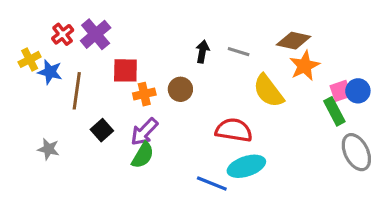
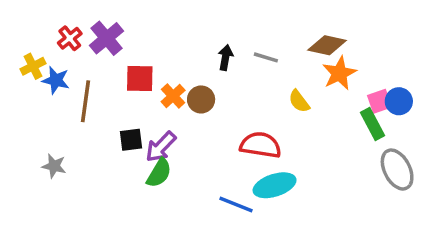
yellow semicircle: (268, 91) -> (299, 101), size x0.6
orange cross: (144, 94) -> (173, 96), moved, turned -30
black square: (102, 130) -> (131, 140), moved, turned 35

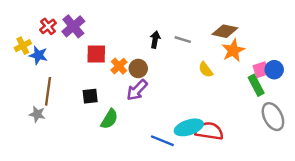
brown line: (86, 101) -> (48, 91), moved
red semicircle: (261, 145) -> (209, 131), moved
purple arrow: (161, 147) -> (137, 90), moved

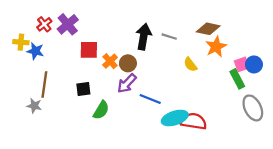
black arrow: (155, 40) -> (144, 37), size x1.6
yellow cross: (23, 46) -> (21, 42), turned 32
blue line: (162, 141) -> (150, 99), moved

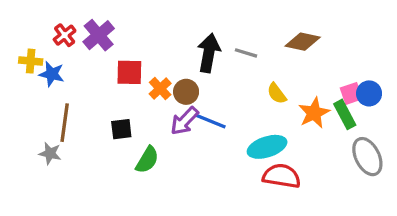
orange star: (216, 47) -> (314, 113), moved
blue line: (150, 99) -> (210, 121), moved
cyan ellipse: (175, 118) -> (267, 147), moved

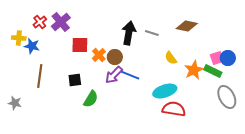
green rectangle: (345, 114) -> (213, 71), turned -36
gray star: (50, 153) -> (15, 103), moved

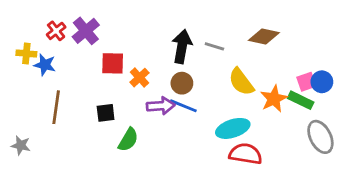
brown circle: (115, 57) -> (182, 83), moved
yellow semicircle: (171, 58) -> (241, 82), size x1.5
purple arrow: (114, 75) -> (161, 106), turned -138

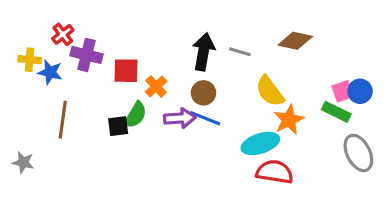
purple cross: (86, 31) -> (86, 55), moved, turned -36
orange star: (274, 99) -> (289, 120), moved
green semicircle: (128, 140) -> (135, 115), moved

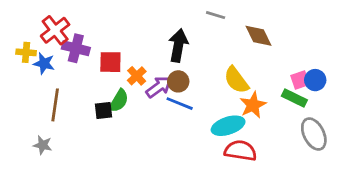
red cross: (63, 34) -> (55, 30), size x1.5
brown diamond: (295, 41) -> (258, 36), turned 52
gray line: (240, 52) -> (216, 15), moved
purple arrow: (180, 118) -> (159, 87), moved, turned -32
gray star: (23, 162) -> (43, 145), moved

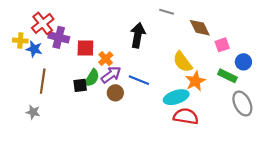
pink square: (300, 80) -> (222, 45), moved
brown circle: (178, 81) -> (115, 93), moved
purple arrow: (159, 87) -> (111, 75), moved

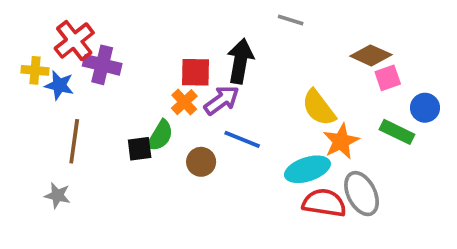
brown diamond: (200, 28) -> (371, 55), moved, turned -40
red square: (85, 48) -> (195, 72), moved
purple arrow: (111, 75) -> (222, 100), moved
gray ellipse: (242, 104) -> (362, 194), moved

